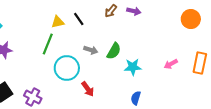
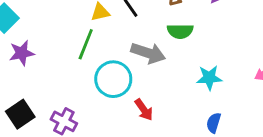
gray arrow: (91, 50) -> (148, 53), size x1.6
green semicircle: (114, 51) -> (180, 31), moved, turned 60

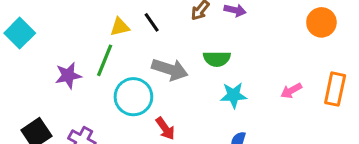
green semicircle: (180, 31) -> (217, 59), moved
purple star: (22, 53) -> (68, 75), moved

